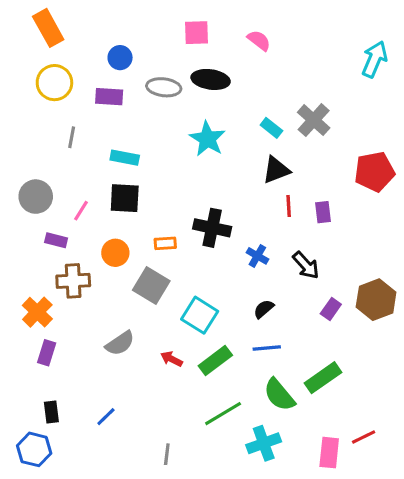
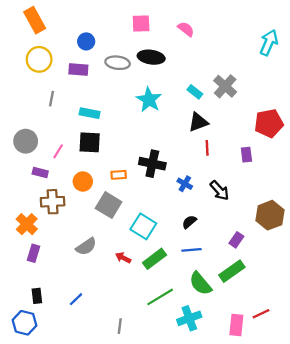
purple rectangle: (323, 212) -> (246, 155), moved
purple rectangle: (331, 309) -> (236, 240), moved

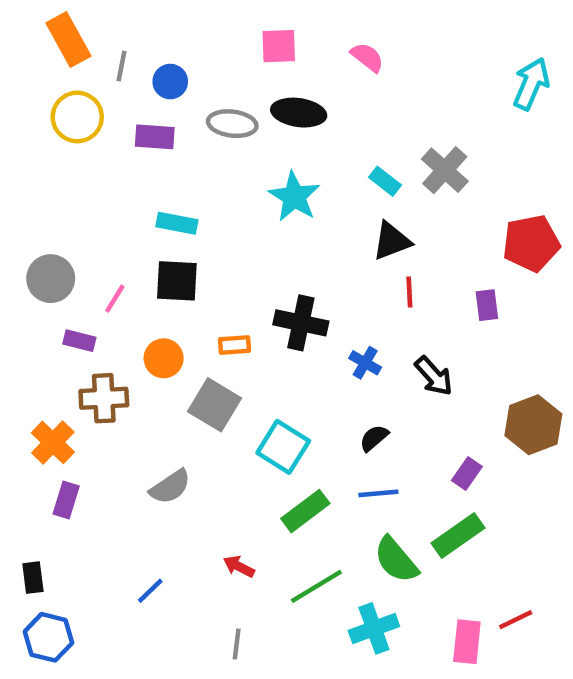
gray line: (51, 99) -> (122, 66), moved
red arrow: (123, 258) -> (239, 566), moved
black rectangle: (37, 296) -> (33, 578), moved

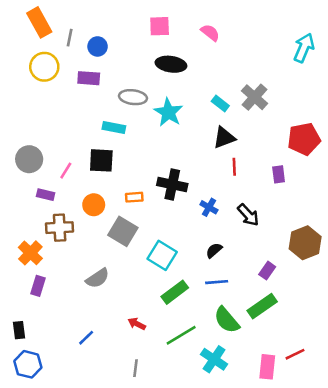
gray ellipse: (232, 124) -> (133, 97), moved
cyan rectangle: (177, 223) -> (114, 128), moved
cyan cross: (374, 628) -> (214, 359), turned -36

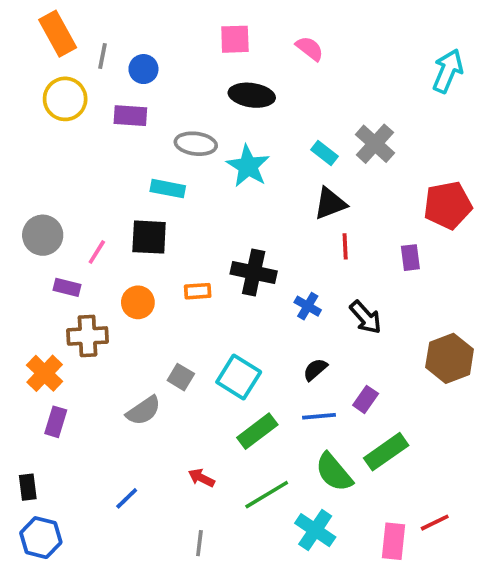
gray square: (123, 231) -> (181, 377), moved, size x0.6
purple rectangle: (267, 271) -> (366, 399), moved

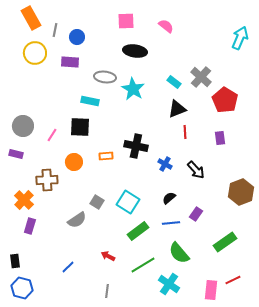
red pentagon: (448, 205) -> (225, 100), moved, turned -30
purple rectangle: (67, 287) -> (16, 154), moved
green rectangle: (386, 452) -> (225, 242), moved

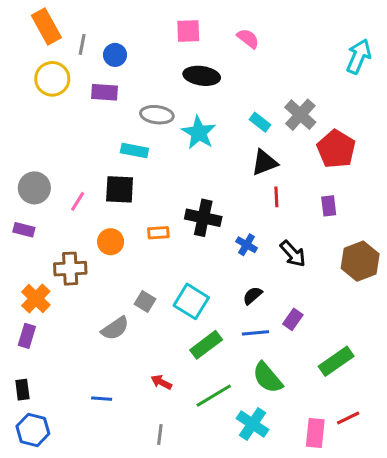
brown hexagon: (241, 192) -> (360, 261), moved
purple rectangle: (30, 226) -> (27, 336), moved
blue line: (68, 267) -> (102, 399), turned 48

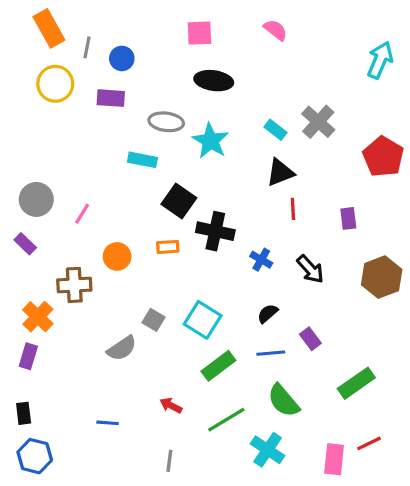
pink semicircle: (248, 38) -> (275, 30), moved
red pentagon: (336, 149) -> (383, 157), moved
black square: (120, 189) -> (179, 201), moved, turned 32
purple rectangle: (24, 230) -> (25, 244), turned 30
purple rectangle: (293, 319) -> (310, 339), turned -72

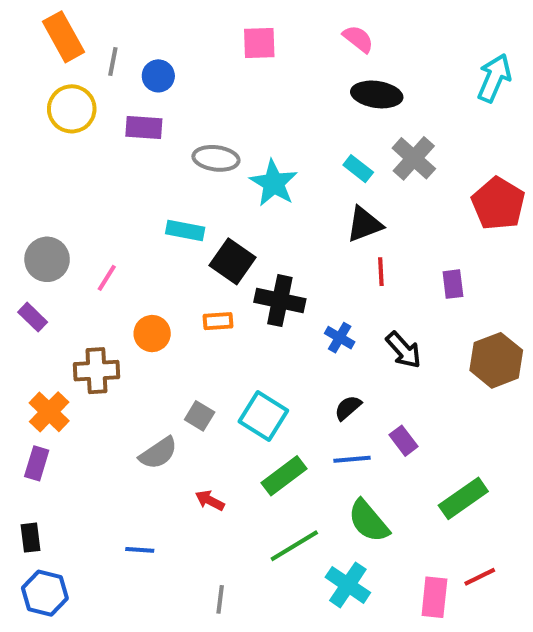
black ellipse: (214, 81) -> (377, 94), moved
cyan rectangle: (142, 160) -> (185, 230), moved
red arrow: (171, 405) -> (210, 500), moved

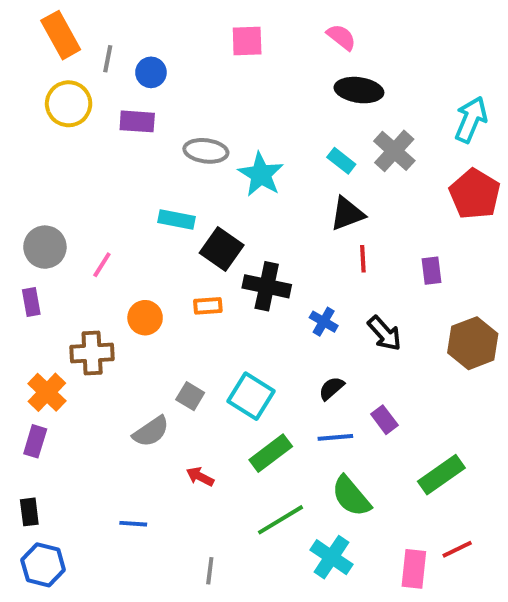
cyan arrow: (494, 78) -> (471, 119), moved
purple rectangle: (33, 317) -> (31, 302), turned 36

